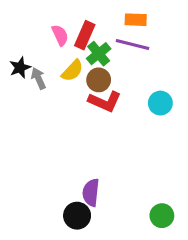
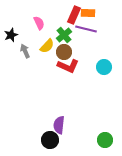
red rectangle: (85, 35) -> (74, 15), moved
black star: (20, 68) -> (11, 35), moved

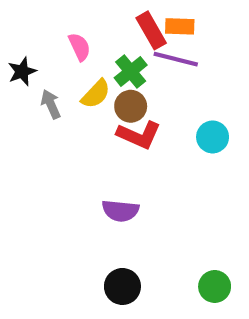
red rectangle: (74, 15) -> (151, 30), turned -54
purple semicircle: (59, 125) -> (120, 211), moved, turned -90
black circle: (50, 140) -> (122, 286), moved

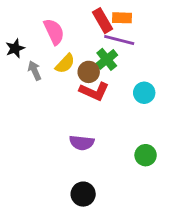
pink semicircle: (79, 47) -> (54, 32), size x1.4
green cross: (131, 71) -> (107, 59), moved
green circle: (215, 286) -> (146, 155), moved

